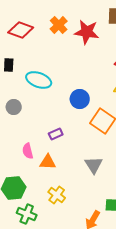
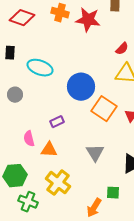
orange cross: (59, 25) -> (60, 13), turned -30
blue circle: (80, 99) -> (81, 87), size x1.4
yellow cross: (57, 195) -> (58, 183), size x1.4

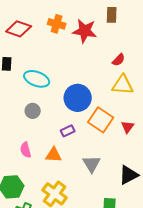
gray circle: (15, 95) -> (33, 111), moved
purple rectangle: (57, 122) -> (68, 131), moved
orange triangle: (49, 150) -> (54, 155), moved

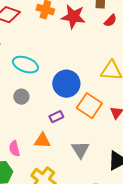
red semicircle: (119, 60) -> (110, 21), moved
pink semicircle: (26, 150) -> (14, 149), moved

